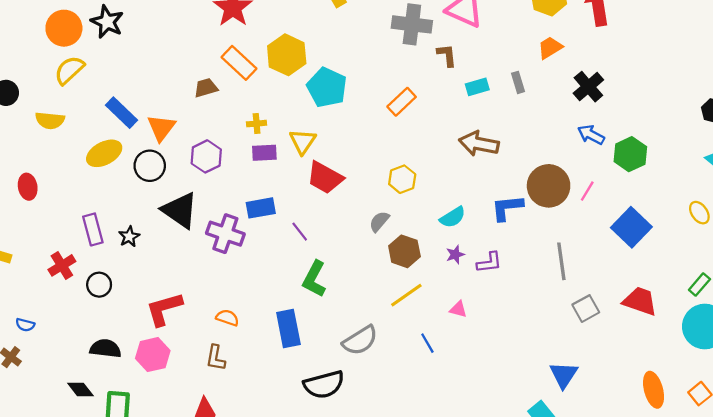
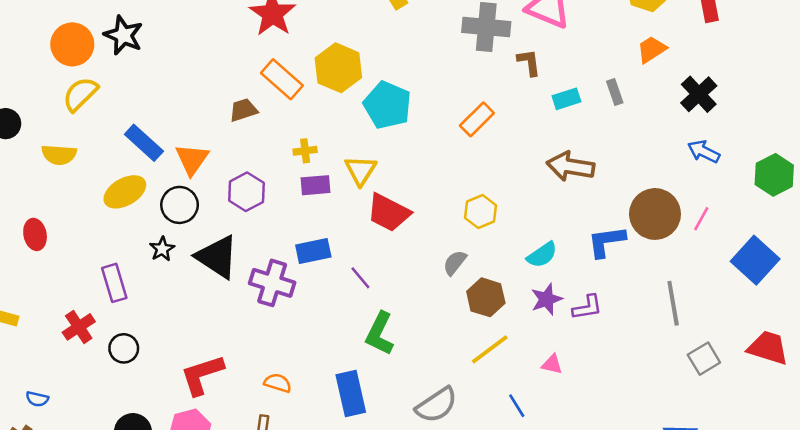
green hexagon: (630, 154) -> (774, 175), moved
black star: (129, 237) -> (162, 249), moved
purple star: (455, 255) -> (547, 299), size x1.4

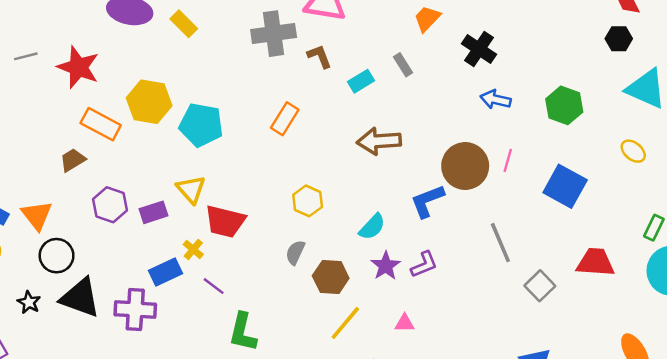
yellow cross: (305, 151) -> (193, 249), moved, turned -30
purple hexagon: (246, 192) -> (110, 205), moved
black circle: (180, 205) -> (57, 256), moved

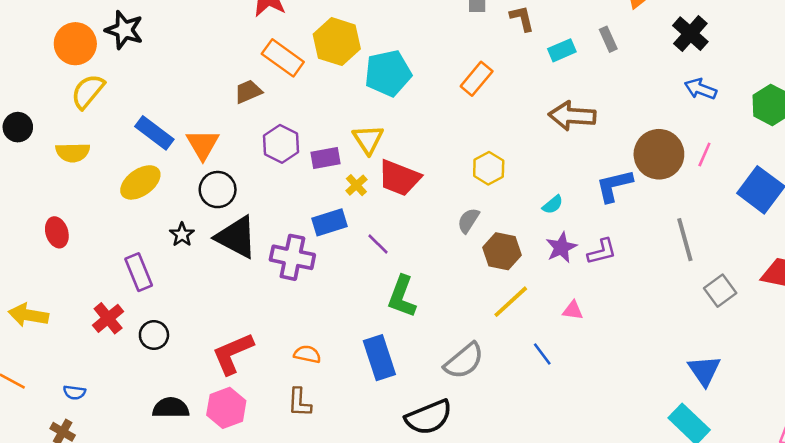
cyan pentagon: (201, 125) -> (388, 73), turned -30
cyan semicircle: (372, 227) -> (553, 205), size x0.7
yellow cross: (193, 249) -> (356, 185), moved

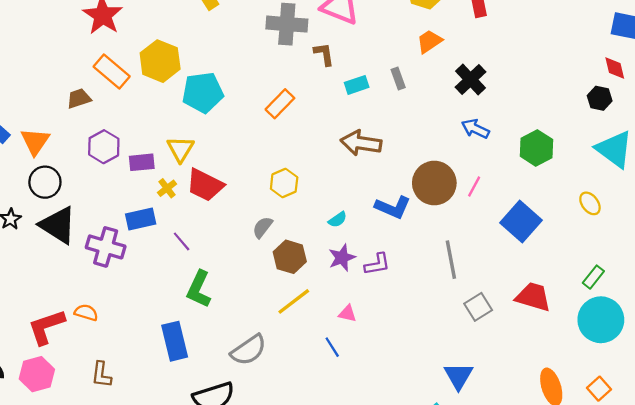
blue L-shape: (614, 186) -> (393, 207), turned -148
orange semicircle: (307, 354) -> (86, 313), moved
blue line: (542, 354) -> (332, 347), moved

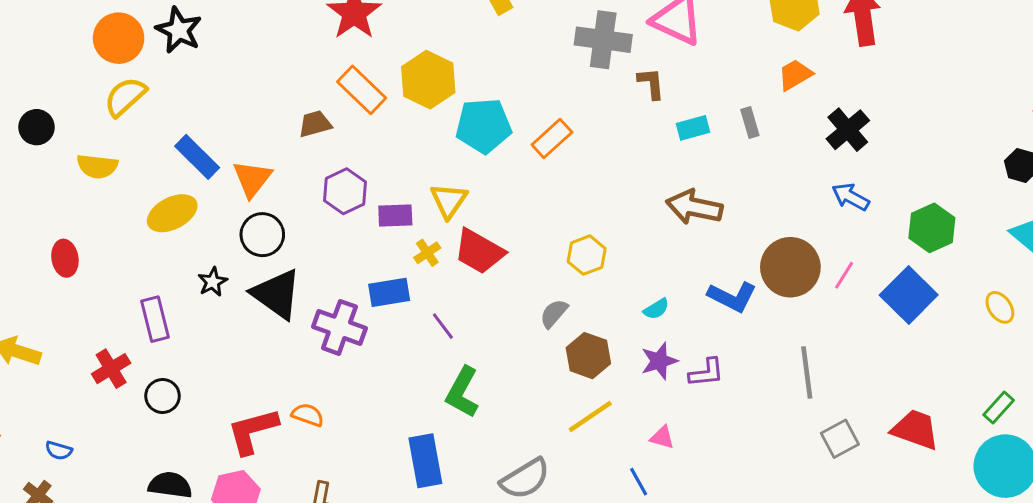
orange rectangle: (280, 104) -> (552, 138), moved
blue square: (521, 222) -> (909, 295), moved

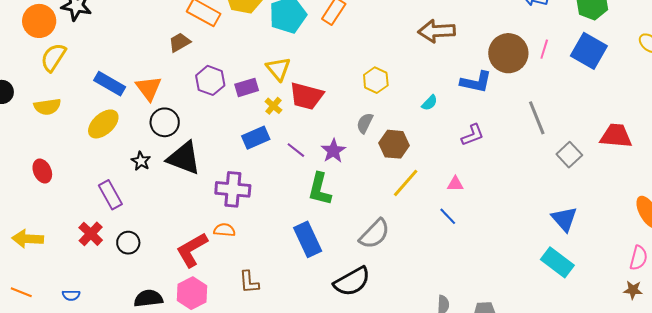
purple cross: (339, 327) -> (233, 189), moved
purple star: (659, 361) -> (333, 151), moved

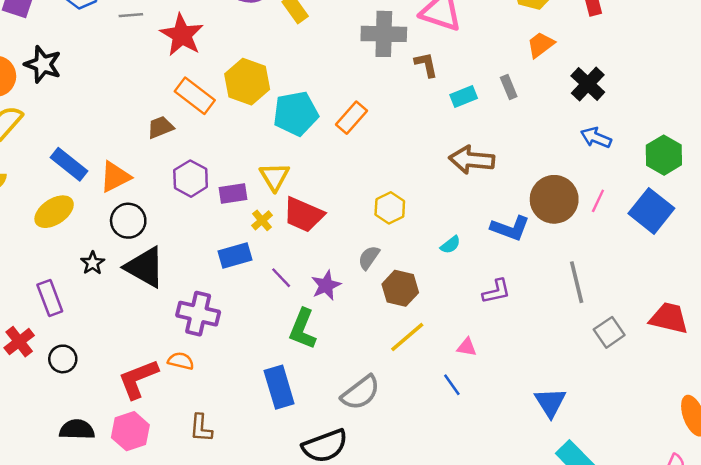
orange triangle: (149, 88) -> (115, 177), turned 32
blue triangle: (564, 219) -> (550, 402), moved

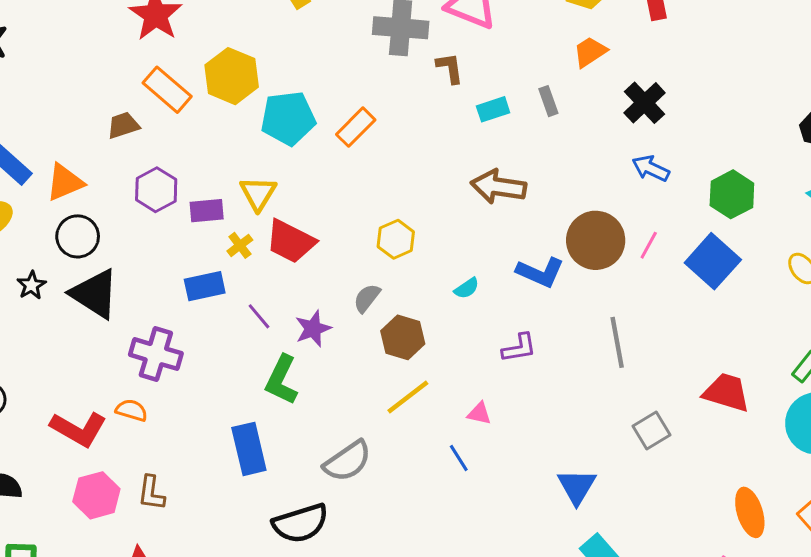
gray square: (609, 332) -> (651, 431), moved
red L-shape: (138, 379) -> (78, 429), turned -132
pink hexagon: (130, 431) -> (96, 495), moved

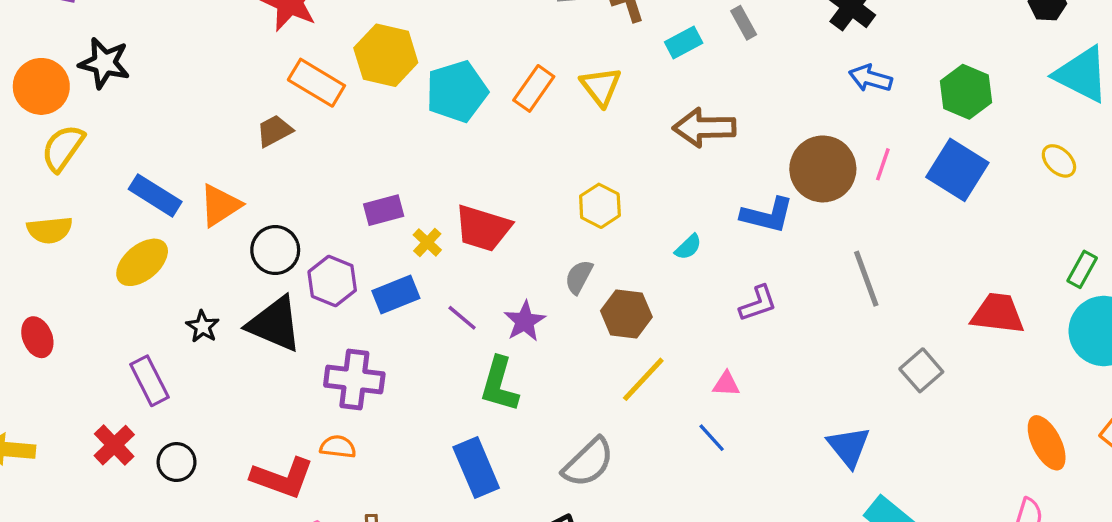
purple hexagon: (156, 190) -> (332, 281), moved
yellow triangle: (258, 193) -> (601, 86), moved
black circle: (78, 236) -> (275, 250), moved

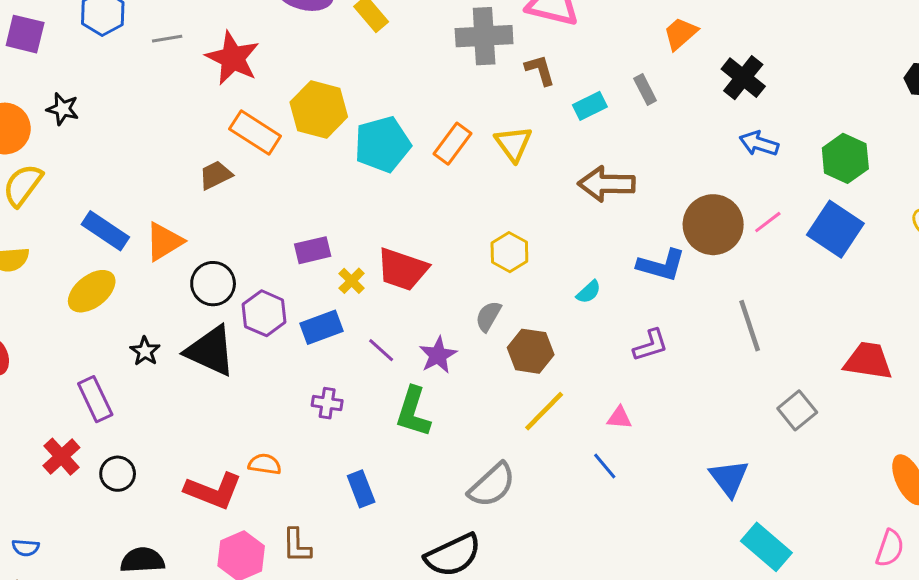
black star: (104, 63) -> (63, 109), size x0.7
pink line: (883, 164) -> (768, 222), turned 32
purple cross: (354, 379) -> (327, 403), moved, size x0.6
blue rectangle: (476, 467) -> (361, 489), moved, size x0.7

